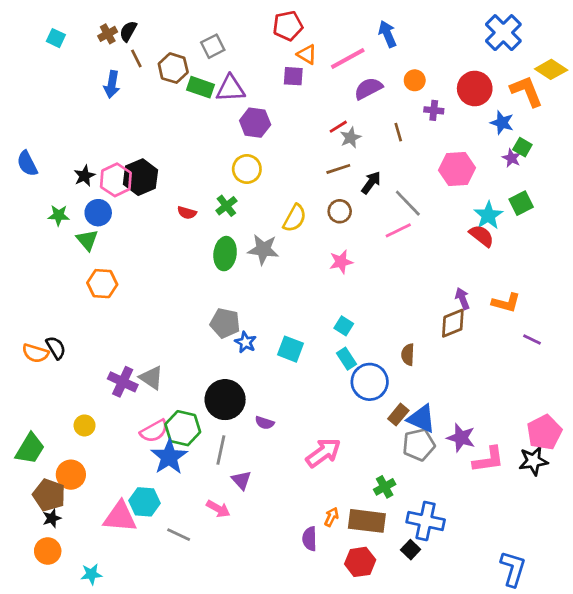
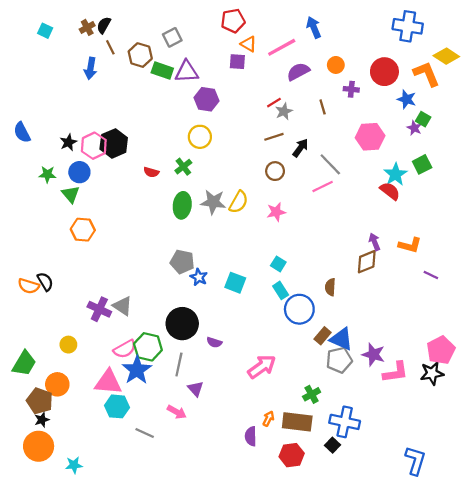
blue cross: (503, 33) -> (408, 26), turned -36
yellow semicircle: (295, 218) -> (239, 202), moved
pink triangle: (120, 517) -> (108, 382), moved
orange circle: (48, 551) -> (39, 446), size x1.4

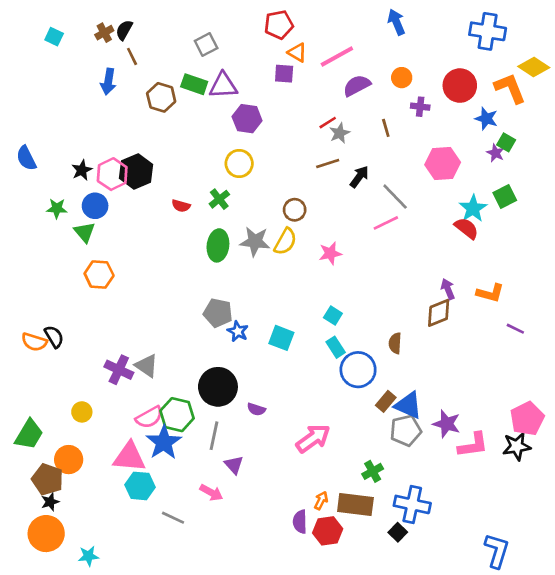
blue arrow: (314, 27) -> (396, 22), moved
brown hexagon: (140, 55) -> (161, 97), moved
brown circle: (275, 171) -> (295, 210), moved
red hexagon: (292, 455) -> (328, 531), moved

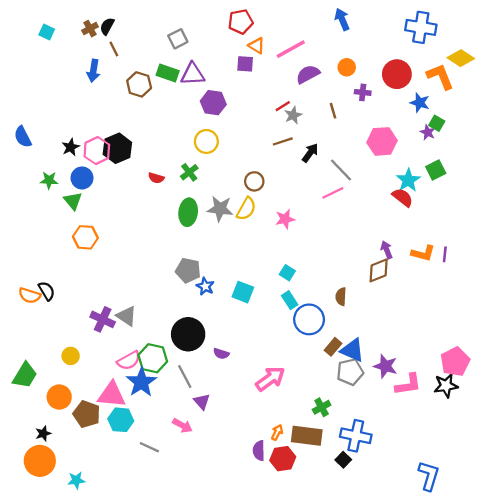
purple line: (515, 329) -> (445, 254), moved, turned 70
gray line: (214, 436) -> (185, 376), turned -40
brown pentagon: (47, 479) -> (87, 414), moved

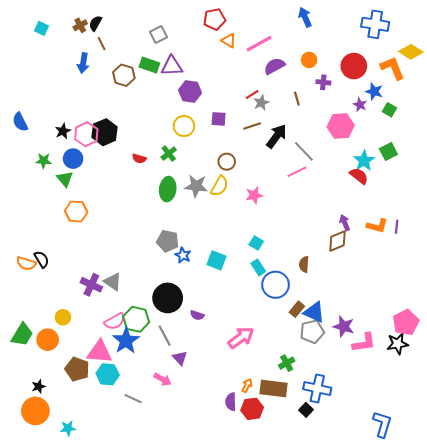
purple square: (245, 64) -> (219, 119), moved
purple star: (428, 132) -> (360, 105), moved
black arrow: (310, 153) -> (277, 136), size x1.4
orange circle: (59, 397) -> (48, 340), moved

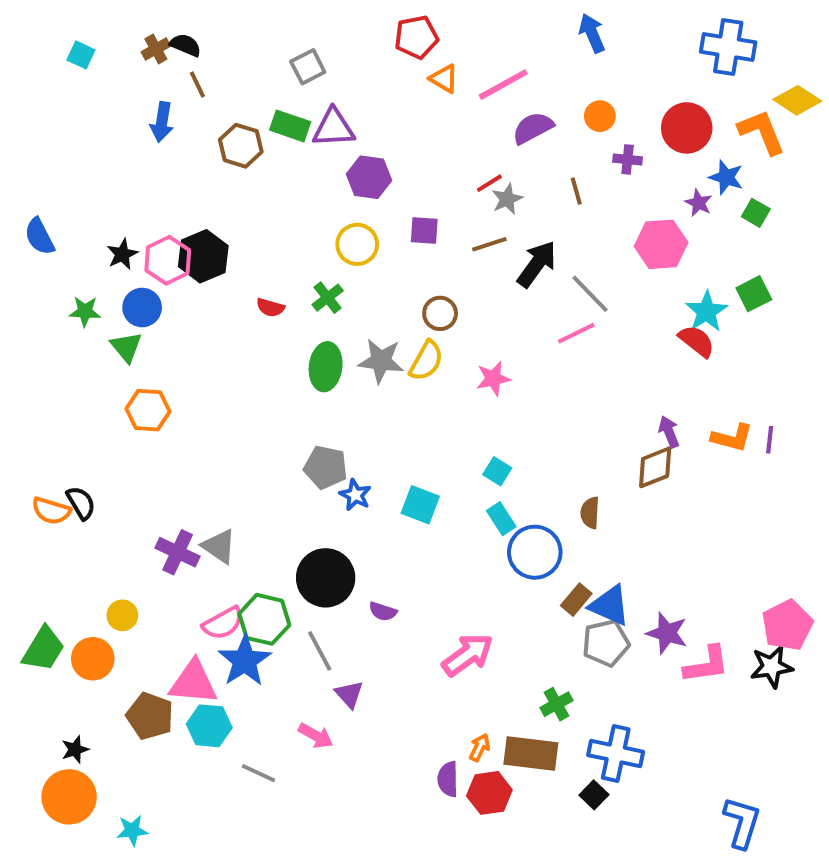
black semicircle: (95, 23) -> (185, 45), turned 84

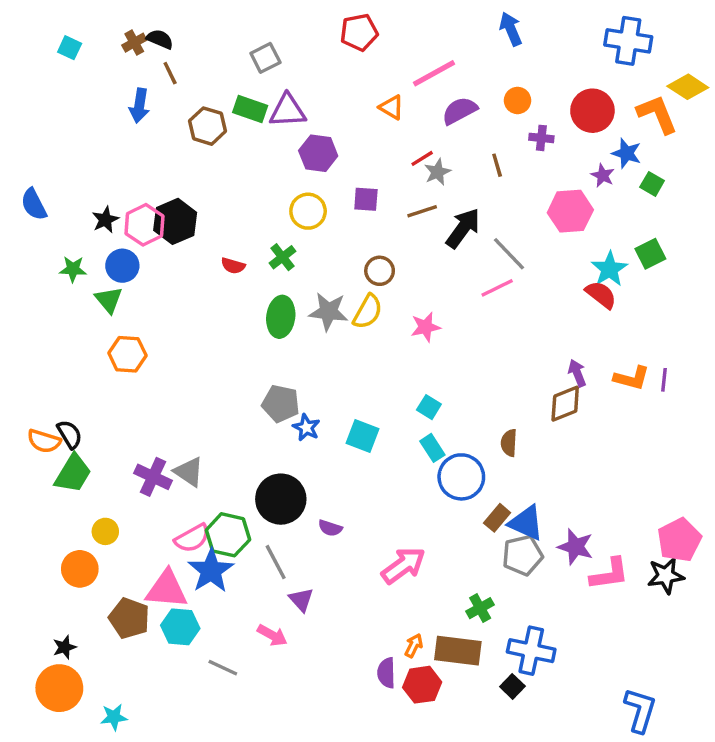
orange triangle: (444, 79) -> (391, 107), moved
green trapezoid: (43, 649) -> (73, 473), moved

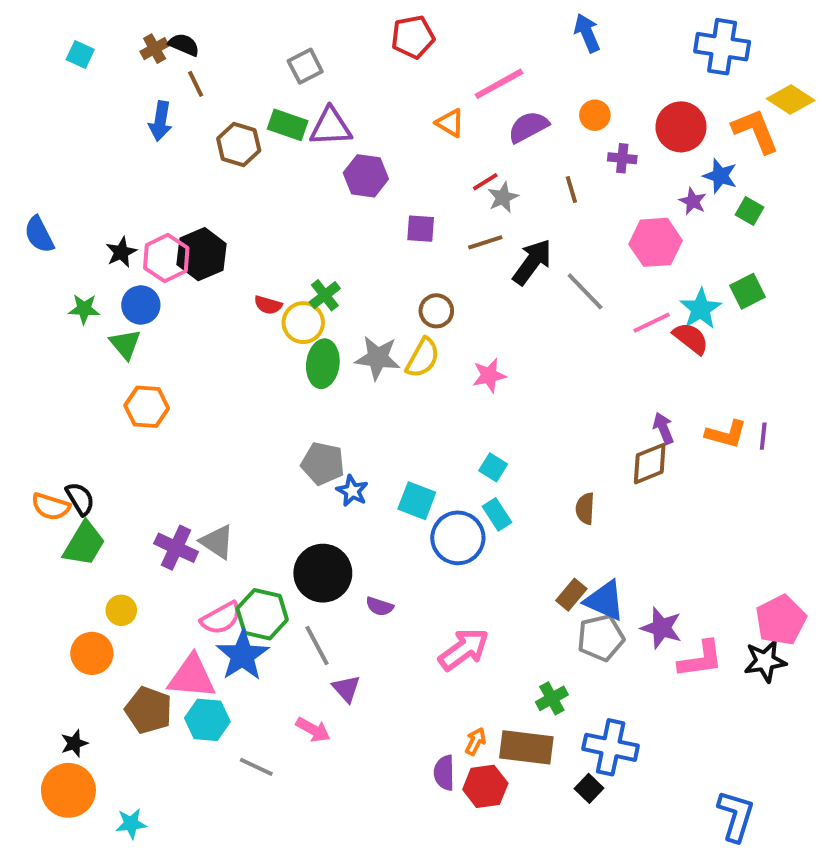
yellow circle: (308, 211) -> (303, 323), moved
pink line: (497, 288) -> (652, 323), moved
blue circle: (461, 477) -> (458, 538), moved

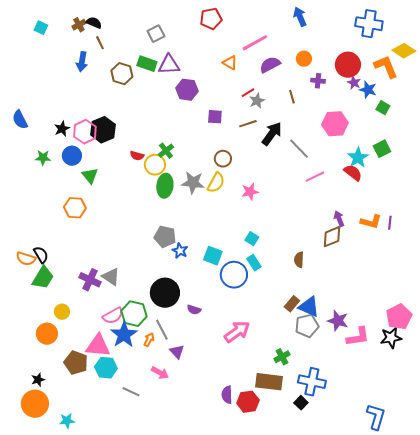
purple star: (693, 201) -> (354, 83), moved
pink line: (652, 323) -> (315, 177), moved
green triangle: (125, 344) -> (90, 176), moved
orange arrow: (475, 741) -> (149, 340), moved

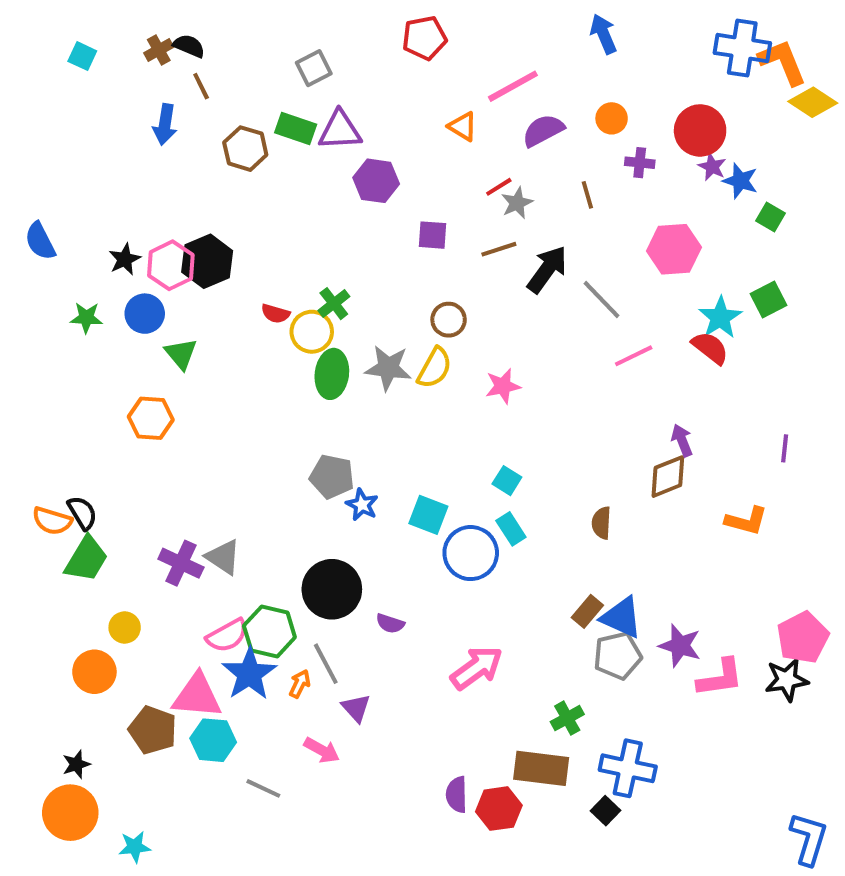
orange L-shape: (386, 67) -> (783, 62), moved
orange L-shape: (371, 222) -> (746, 521), moved
blue L-shape: (376, 417) -> (809, 839), moved

